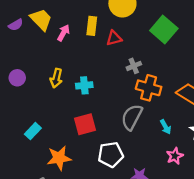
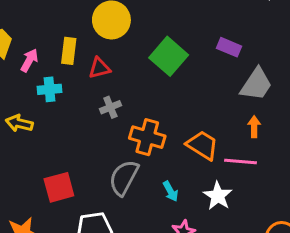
gray cross: (134, 66) -> (110, 107), moved
yellow arrow: (56, 78) -> (19, 123), turned 90
cyan cross: (84, 85) -> (50, 89), moved

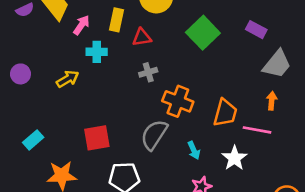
yellow arrow: (19, 123) -> (68, 79), turned 130
orange trapezoid: (202, 145) -> (225, 113), turned 68

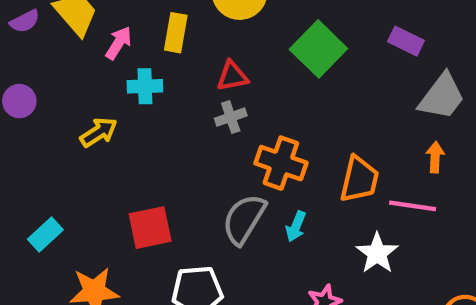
red triangle: (142, 37) -> (232, 76), moved
purple circle: (21, 74) -> (19, 101), moved
cyan arrow: (194, 150) -> (296, 226), moved, turned 48

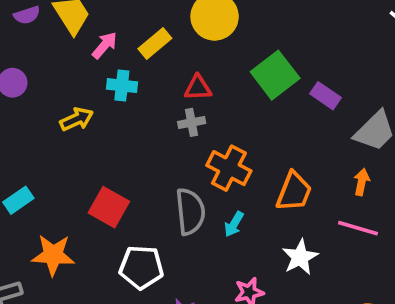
yellow rectangle: (176, 33) -> (155, 44), turned 32
purple rectangle: (406, 41) -> (325, 96), moved
pink line: (413, 206) -> (358, 228), moved
gray semicircle: (244, 219) -> (190, 212), turned 135
red square: (150, 228) -> (109, 207), turned 33

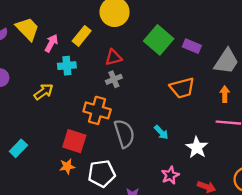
orange cross: (229, 168) -> (97, 110), moved
orange trapezoid: (294, 192) -> (182, 88), moved, turned 65
cyan arrow: (234, 224) -> (161, 132), moved, turned -63
orange star: (53, 255) -> (67, 166), moved, size x0.6

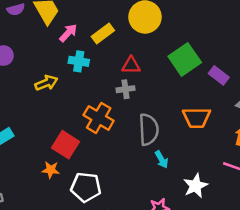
gray semicircle: (124, 134) -> (149, 130), moved

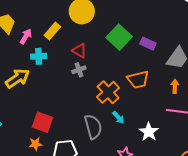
red triangle: (131, 65) -> (79, 51), turned 42
yellow arrow: (46, 83) -> (17, 78), size x1.4
orange cross: (99, 118) -> (108, 92), moved, turned 30
gray semicircle: (149, 130) -> (93, 127), moved

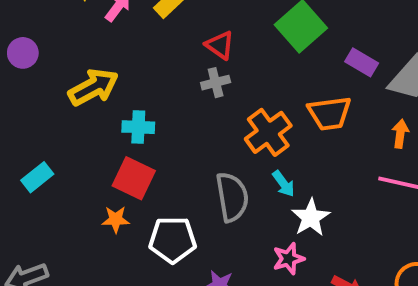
purple rectangle: (148, 44) -> (362, 62), moved
cyan cross: (39, 56) -> (138, 127), moved
white star: (149, 132) -> (311, 217), moved

